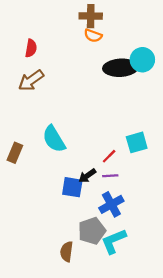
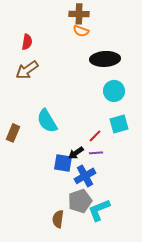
cyan circle: (142, 60) -> (114, 91), moved
blue cross: (111, 204) -> (85, 176), moved

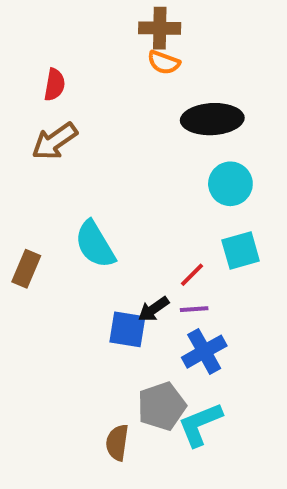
blue cross: (85, 176) -> (204, 352), moved

